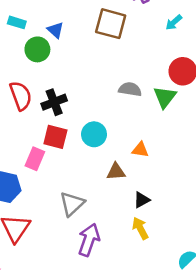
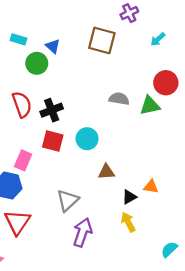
green triangle: (165, 97) -> (150, 106), turned 40
orange triangle: (140, 150) -> (151, 187), moved
pink rectangle: (35, 159) -> (23, 160), moved

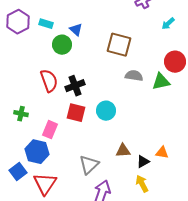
brown square: (102, 40) -> (119, 45), moved
brown triangle: (106, 172) -> (123, 151), moved

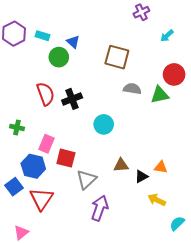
red square: (76, 113) -> (66, 158), moved
yellow arrow: (142, 184) -> (157, 200), moved, turned -36

